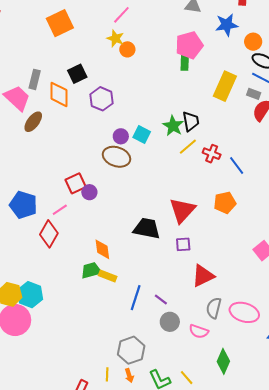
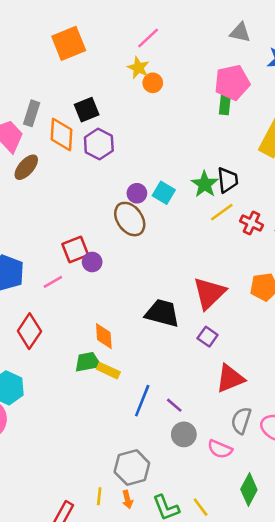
purple hexagon: (102, 99) -> (99, 144), moved
brown ellipse: (117, 157) -> (130, 219), turned 32
red diamond: (49, 234) -> (29, 331), moved
purple square: (183, 244) -> (208, 337), turned 35

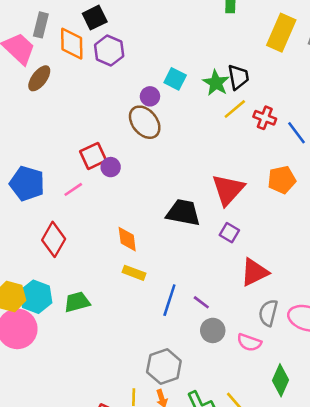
cyan square: (164, 193) -> (175, 79), moved
green trapezoid: (88, 362) -> (77, 302), moved

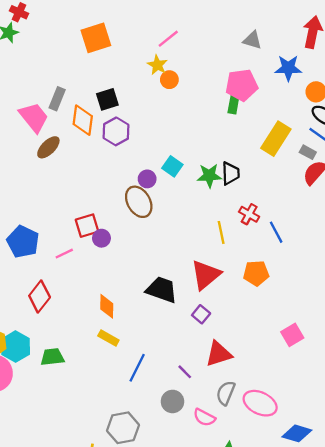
green star: (216, 83) -> (209, 176), turned 30
yellow line: (235, 109) -> (221, 232), moved, turned -70
purple line: (201, 302) -> (185, 372), moved

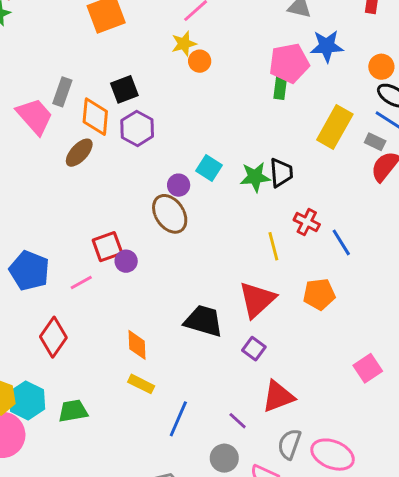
yellow star: (157, 65) -> (184, 44), turned 30
blue star: (288, 68) -> (327, 46), moved
brown ellipse: (48, 147) -> (79, 153), moved

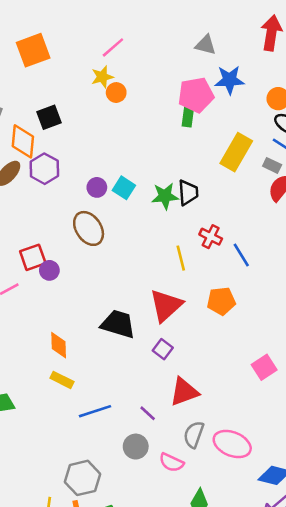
purple hexagon: (137, 128) -> (44, 169), moved
purple circle: (179, 185) -> (97, 187), moved
blue line: (178, 419) -> (95, 411), turned 48

